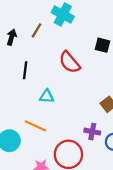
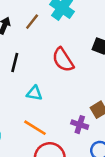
orange line: (35, 126) -> (35, 128), moved
purple cross: (92, 132) -> (80, 125), moved

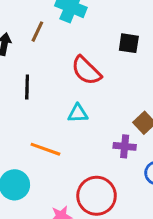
cyan triangle: (34, 93) -> (78, 113), moved
orange line: (35, 128) -> (45, 149), moved

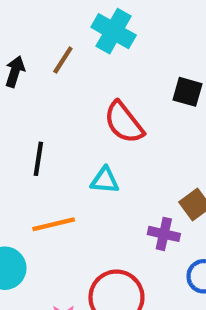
black line: (27, 87) -> (38, 159), moved
orange line: (45, 149) -> (54, 224), turned -40

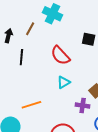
black line: (38, 159) -> (21, 57), moved
cyan triangle: (105, 180) -> (64, 82), moved, turned -32

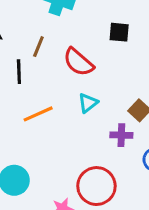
brown line: (30, 29) -> (38, 47), moved
orange line: (31, 105) -> (38, 114), moved

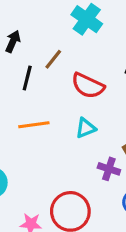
red semicircle: (78, 62) -> (88, 86), turned -32

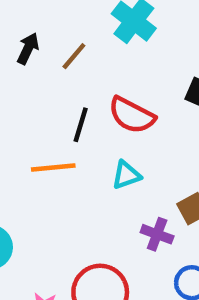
brown line: (53, 59) -> (74, 56), moved
black line: (27, 78) -> (81, 125), moved

